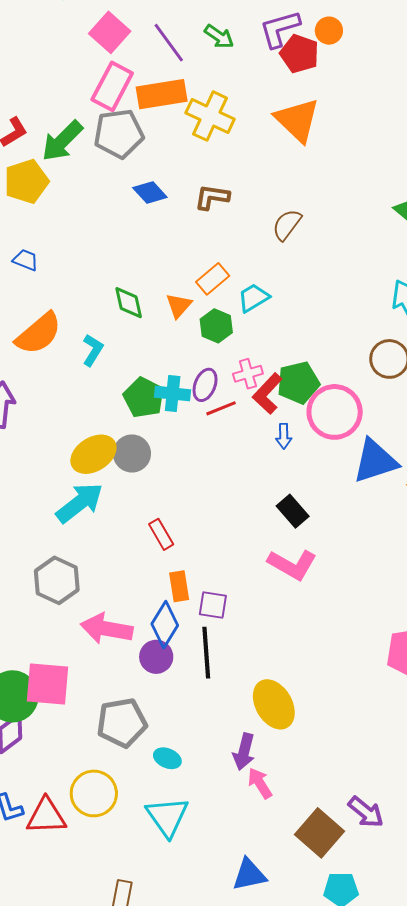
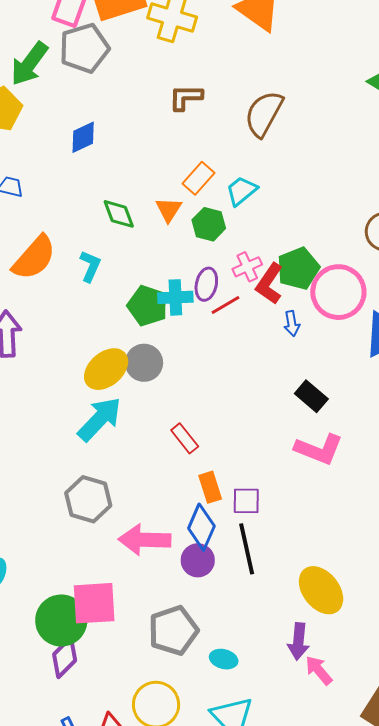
blue diamond: (150, 192) -> (83, 137), moved, turned -64
brown semicircle: (287, 225) -> (264, 114), size x1.4

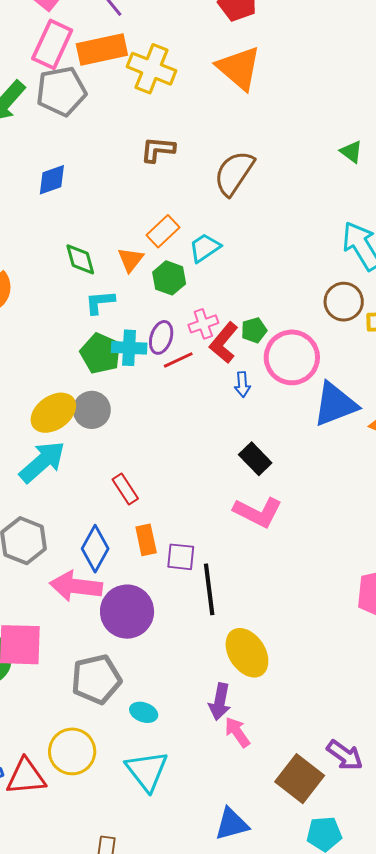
cyan L-shape: (90, 266) -> (100, 302), moved, turned -124
green pentagon: (298, 268) -> (254, 330), size x0.6
blue diamond: (201, 527) -> (95, 549), moved
black line: (247, 549) -> (209, 589), moved
purple circle: (198, 560) -> (127, 612), size x1.6

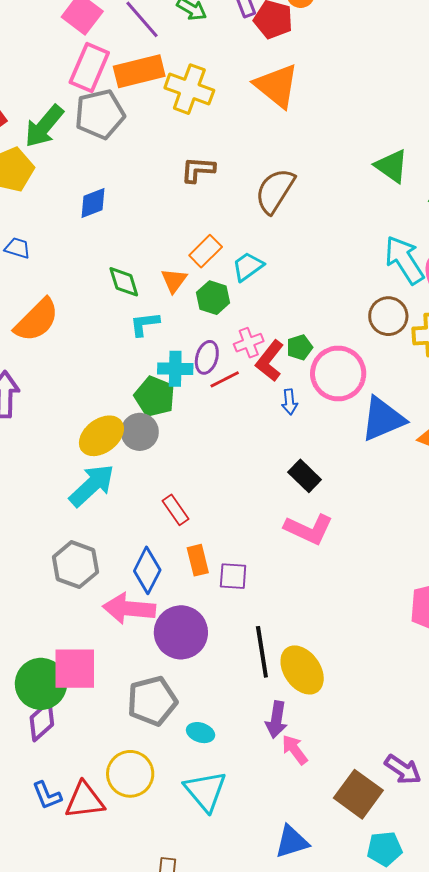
green triangle: (351, 152) -> (391, 166), size x1.5
green pentagon: (101, 353) -> (155, 397), moved
black line: (209, 589) -> (262, 652), moved

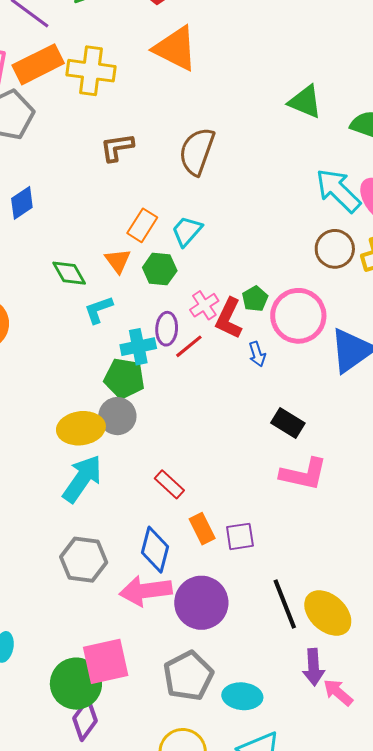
yellow ellipse: (101, 436) -> (81, 428), turned 42
cyan ellipse: (201, 733) -> (242, 696), size x1.4

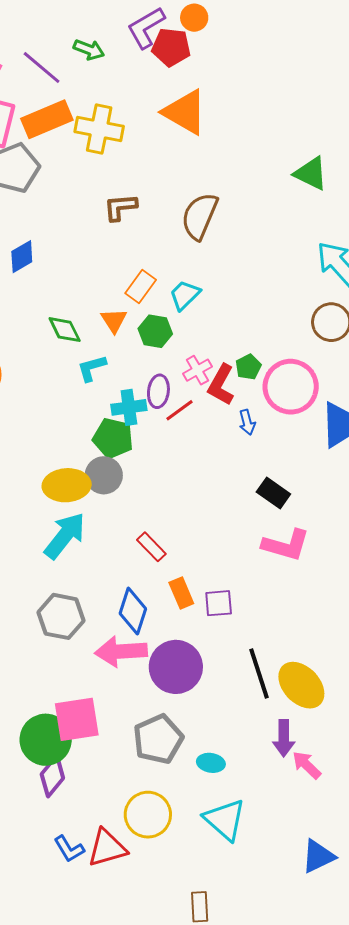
cyan ellipse: (242, 696) -> (211, 763), size x0.7

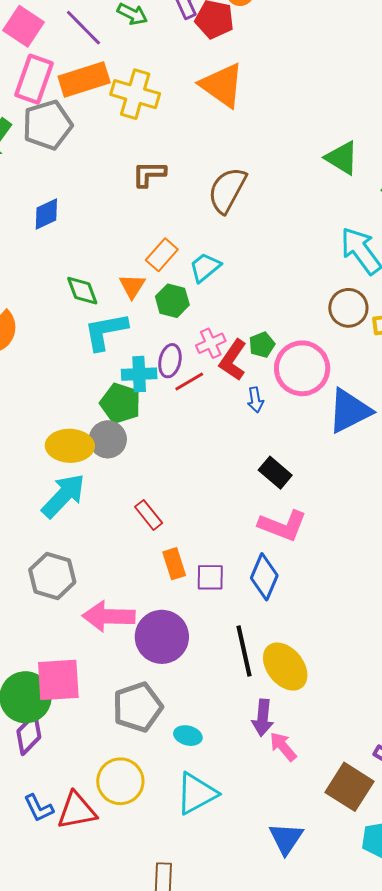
cyan L-shape: (92, 368) -> (106, 331), size x1.5
blue diamond: (133, 611) -> (264, 577), moved
cyan triangle: (225, 820) -> (197, 793), turned 45
blue triangle: (318, 856) -> (286, 839), turned -36

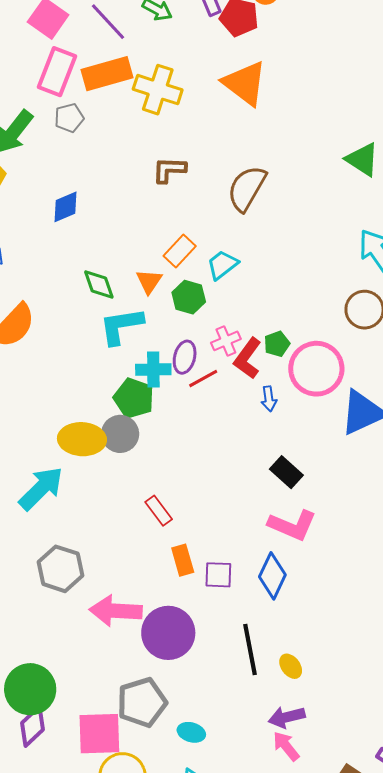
gray pentagon: (47, 125) -> (69, 118), size x0.6
cyan arrow: (63, 496) -> (41, 488), moved
yellow ellipse: (285, 667) -> (291, 666), size x0.5
pink square: (58, 680) -> (99, 734), moved
purple arrow: (263, 718) -> (287, 717), moved, turned 69

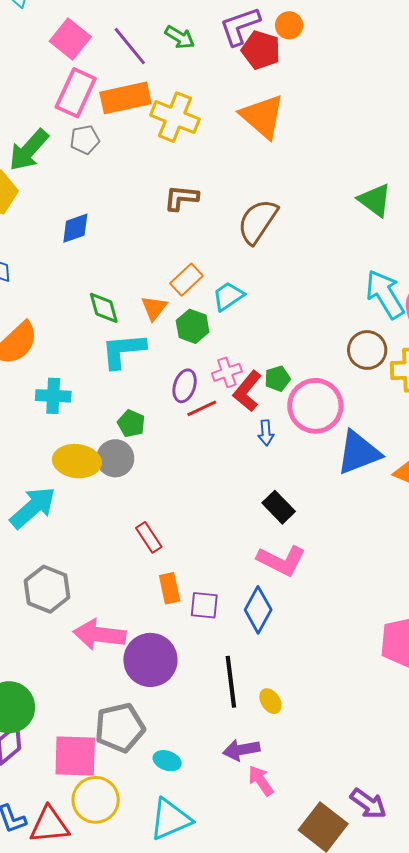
cyan cross: (153, 370) -> (53, 396), moved
green pentagon: (134, 398) -> (131, 424), size x0.7
purple arrow: (287, 717) -> (241, 750), moved

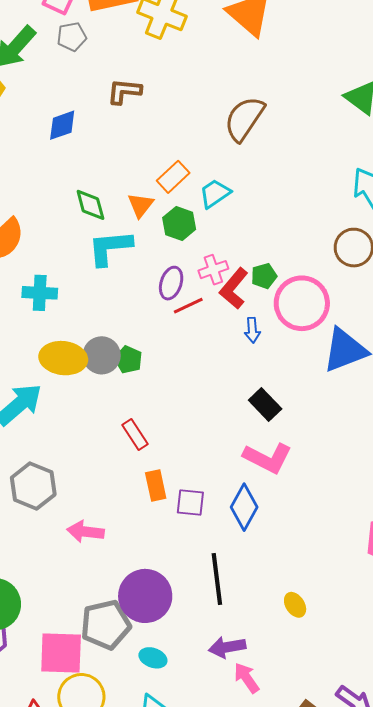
brown L-shape: (181, 198) -> (124, 91), moved
green pentagon: (131, 424) -> (128, 360), moved
pink arrow: (99, 635) -> (86, 532), size x0.7
purple circle: (150, 660) -> (145, 596), moved
yellow ellipse: (270, 701) -> (295, 605), moved

